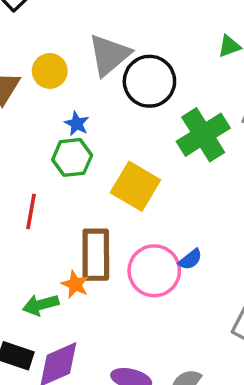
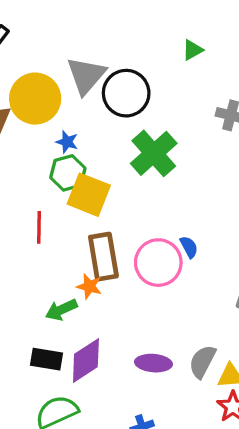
yellow circle: (50, 71) -> (35, 99), size x1.6
green cross: (203, 135) -> (154, 153), moved
yellow square: (135, 186) -> (89, 195), moved
blue semicircle: (190, 259) -> (189, 247), turned -70

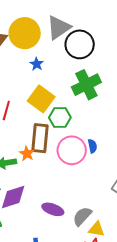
green hexagon: (68, 173) -> (60, 117), moved

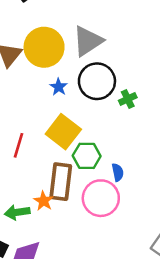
black circle: (80, 44) -> (97, 81), moved
green cross: (86, 85) -> (128, 99), moved, size x0.5
blue semicircle: (92, 146) -> (118, 172), moved

